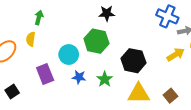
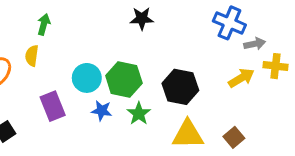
green hexagon: (96, 41) -> (124, 79), moved

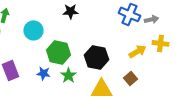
gray arrow: (255, 44) -> (151, 19), moved
cyan circle: (87, 78) -> (33, 30), moved
brown square: (234, 137) -> (130, 78), moved

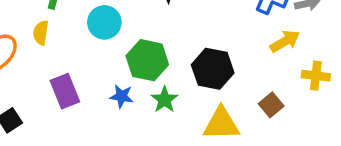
yellow cross: (160, 43) -> (316, 76), moved
yellow arrow: (137, 51) -> (285, 41), moved

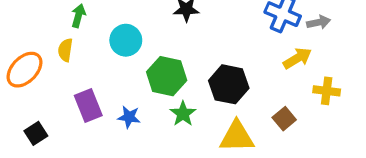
blue star: (122, 96) -> (129, 117), moved

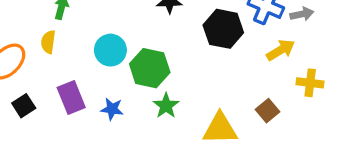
cyan circle: (126, 40) -> (110, 50), moved
black hexagon: (229, 84) -> (223, 29), moved
black square: (36, 133) -> (24, 106), moved

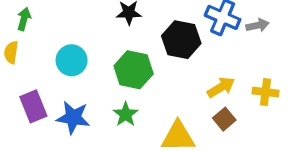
yellow arrow: (281, 50) -> (221, 87), moved
green hexagon: (150, 68) -> (134, 70), moved
blue star: (112, 109) -> (73, 118), size x1.5

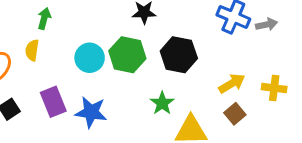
black hexagon: (181, 40) -> (179, 55), moved
green hexagon: (134, 70) -> (127, 55), moved
green star: (126, 114) -> (162, 103), moved

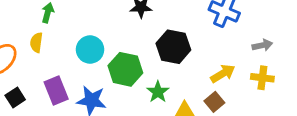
gray arrow: (267, 24) -> (262, 45), moved
green hexagon: (127, 55) -> (125, 69), moved
brown square: (235, 114) -> (214, 102), moved

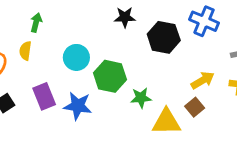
black hexagon: (173, 47) -> (164, 37), moved
green star: (158, 92) -> (141, 98), turned 30

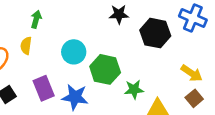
yellow arrow: (203, 80) -> (192, 73), turned 65
brown square: (195, 107) -> (194, 98), moved

